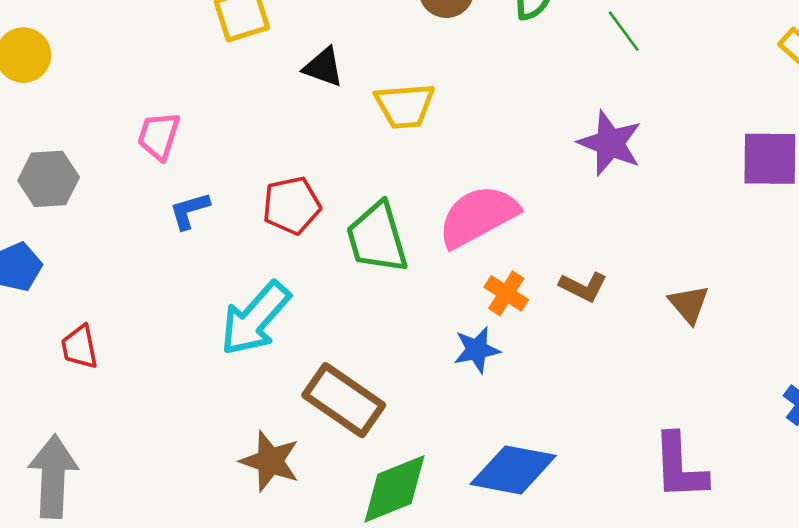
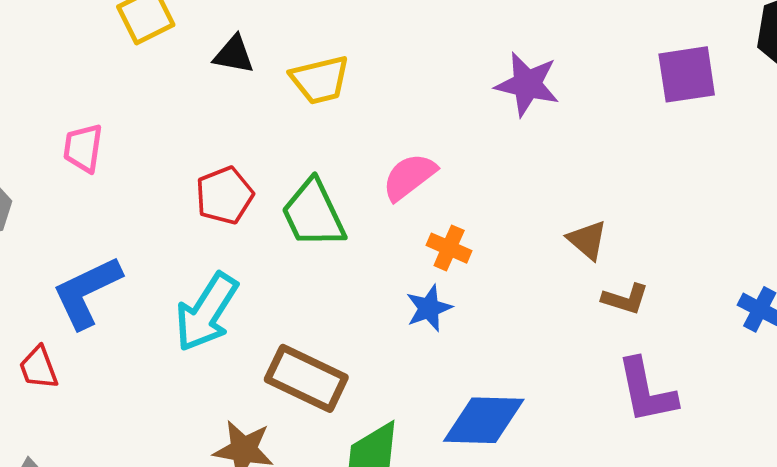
blue L-shape: (189, 211) -> (87, 292), moved, size x1.8
pink semicircle: (478, 216) -> (409, 177), size x0.7
brown L-shape: (583, 287) -> (625, 299), moved
brown triangle: (689, 304) -> (587, 240), moved

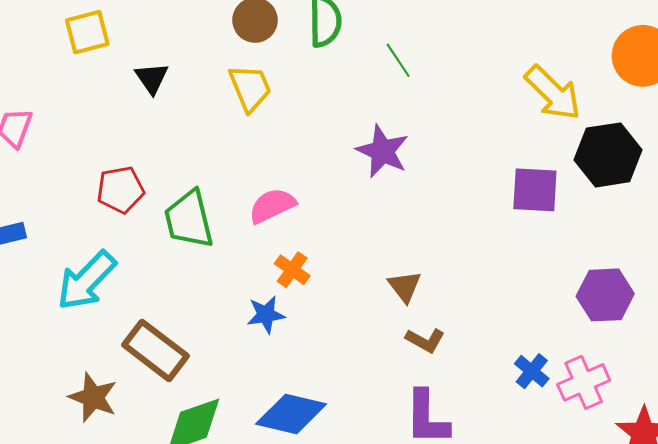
black triangle: (234, 55) -> (152, 78), turned 33
purple square: (687, 74) -> (535, 190), moved
yellow trapezoid: (320, 80) -> (250, 88), moved, turned -111

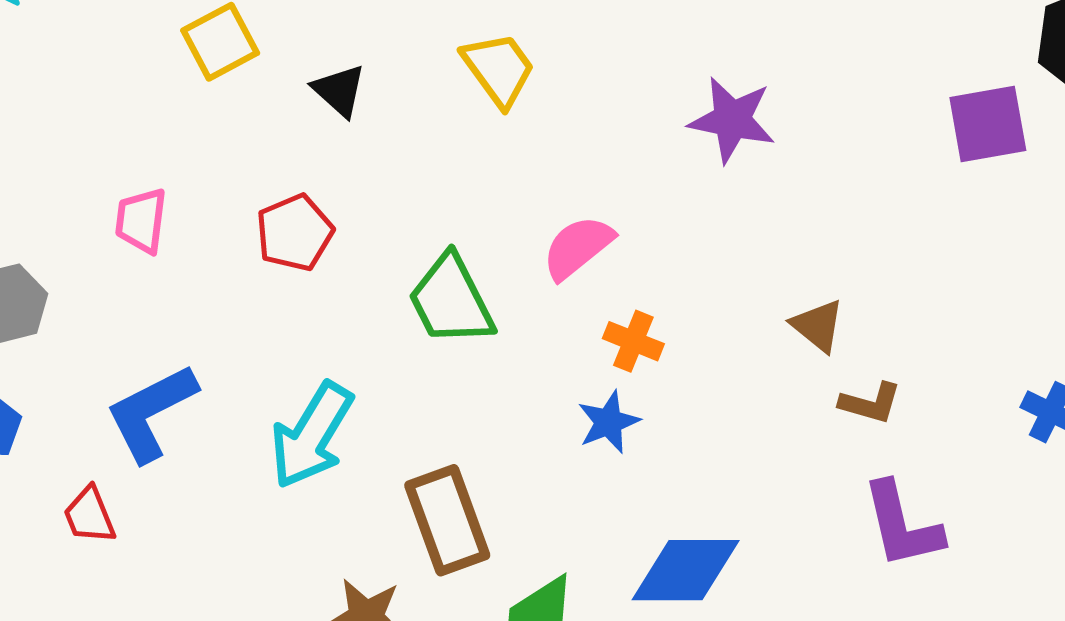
red pentagon: (120, 190) -> (295, 233), moved
brown rectangle: (156, 350) -> (447, 520), turned 46

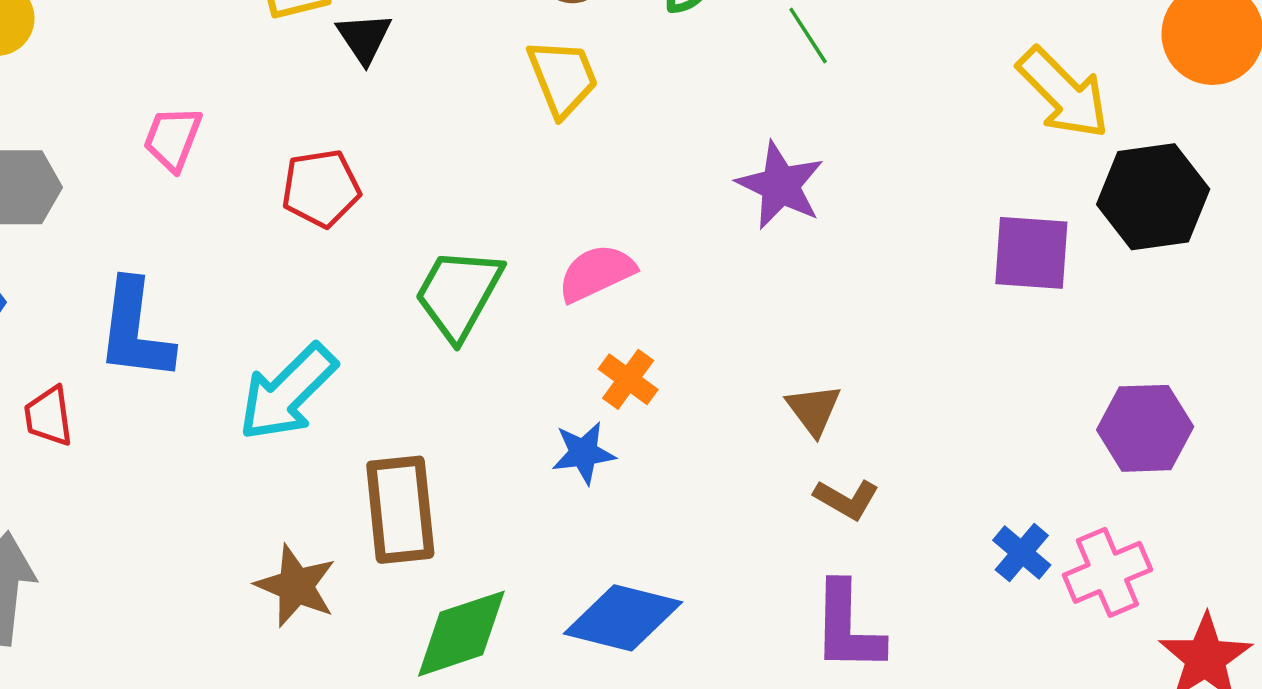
black triangle: (339, 90) -> (364, 38), moved
green trapezoid: (451, 300) -> (458, 294), turned 42
blue L-shape: (151, 413) -> (135, 330), turned -70

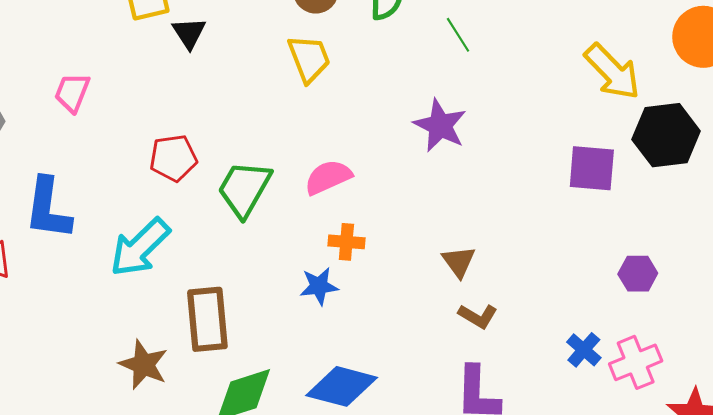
red pentagon: (321, 188) -> (173, 158), moved
orange cross: (628, 379) -> (346, 242), turned -32
purple hexagon: (1145, 428) -> (638, 274), moved, size x0.7

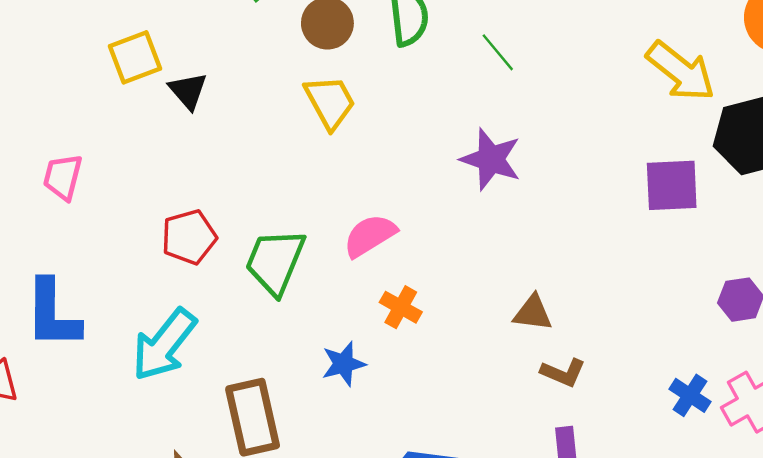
orange cross: (346, 242) -> (401, 307), turned 32
brown triangle: (459, 262) -> (533, 313), turned -39
blue star: (319, 286) -> (343, 364), moved

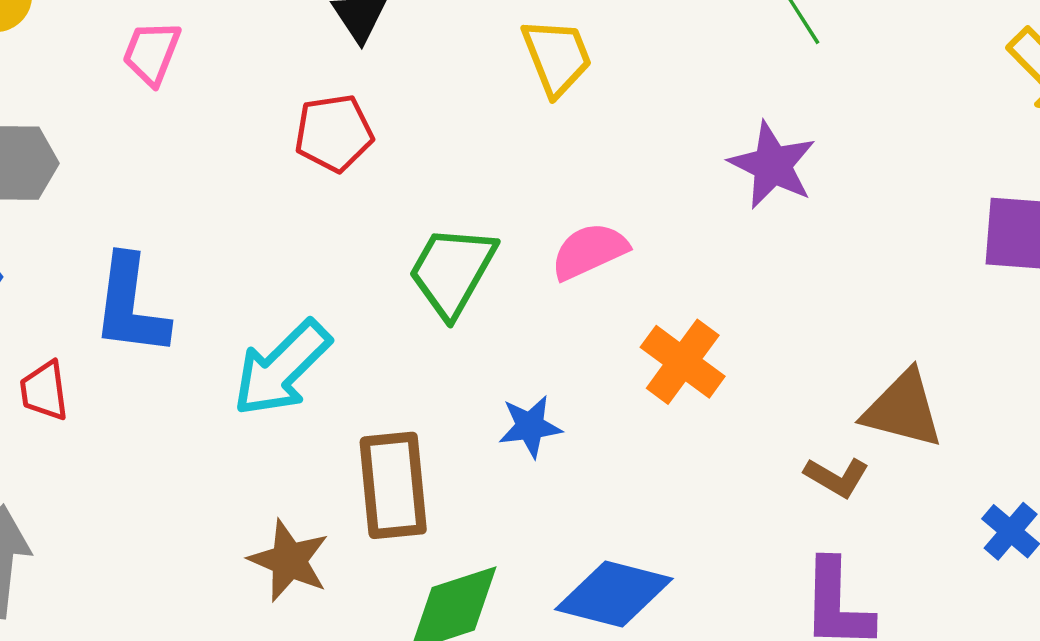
pink trapezoid: (63, 177) -> (152, 53), moved
red pentagon: (189, 237) -> (334, 133), moved
orange cross: (401, 307) -> (683, 362), moved, size x1.4
brown triangle: (533, 313) -> (903, 409), moved, size x1.5

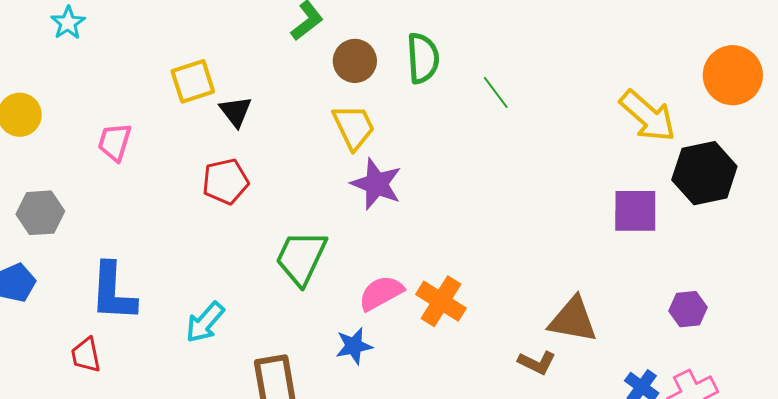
purple star: (772, 165) -> (376, 184), moved
pink semicircle: (589, 251) -> (381, 293), moved
cyan arrow: (282, 368) -> (205, 322), size x0.7
red trapezoid: (44, 391) -> (86, 355), moved

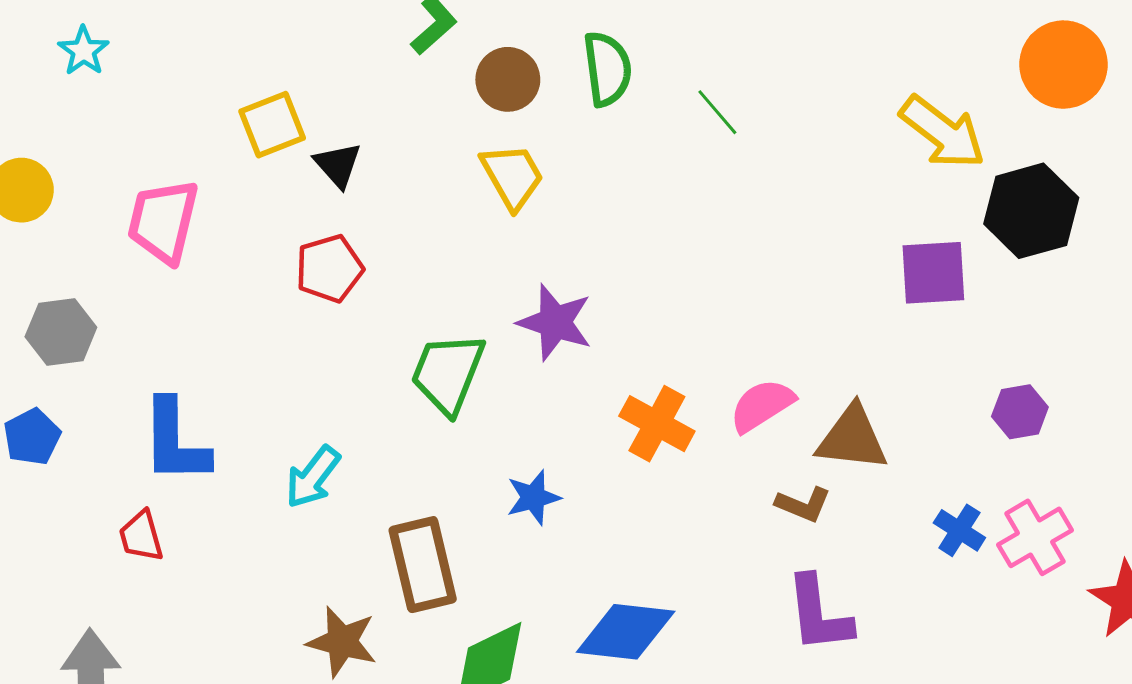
pink trapezoid: (115, 142) -> (163, 221), size x1.5
purple star: (376, 184) -> (555, 322), moved
pink semicircle: (381, 293) -> (762, 405), moved

